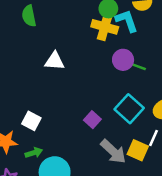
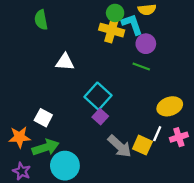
purple circle: (123, 60) -> (146, 44), moved
cyan square: (129, 109) -> (98, 96), moved
green arrow: (34, 153) -> (46, 147), size x1.6

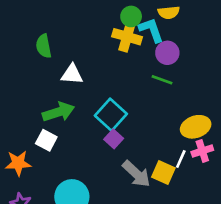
green semicircle: (41, 20) -> (44, 46), moved
pink cross: (179, 137) -> (202, 151), moved
green arrow: (46, 147) -> (58, 112), moved

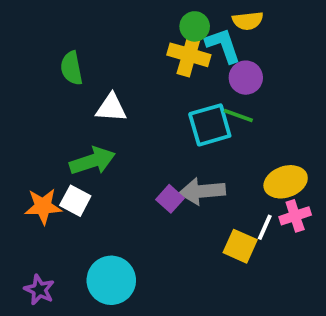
cyan square: (111, 115) -> (210, 125), moved, turned 32
orange star: (18, 163) -> (43, 206), moved
gray arrow: (136, 174) -> (202, 191), moved, turned 132

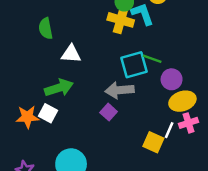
purple circle: (246, 78) -> (172, 79), moved
gray arrow: (202, 191) -> (119, 90), moved

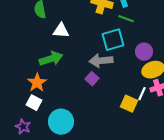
green line: (152, 59) -> (126, 19), moved
white square: (48, 113) -> (34, 103), moved
orange star: (27, 117) -> (37, 83), moved, turned -30

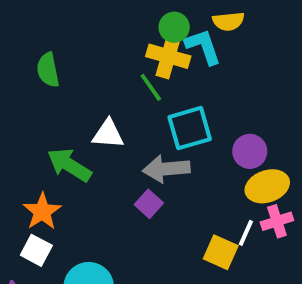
green line: (126, 19) -> (151, 87), moved, turned 35
white triangle: (61, 31) -> (108, 134), moved
green arrow: (51, 59) -> (69, 165), turned -130

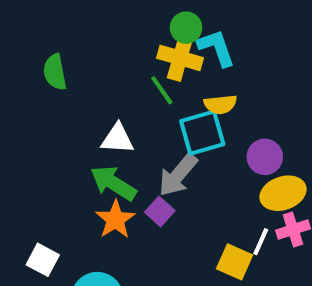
yellow semicircle: (228, 21) -> (220, 104), moved
green arrow: (69, 165) -> (113, 183), moved
gray arrow: (166, 169) -> (178, 175), turned -45
orange star: (42, 212) -> (115, 219), moved

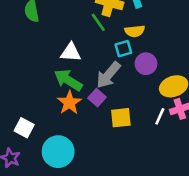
cyan square: (202, 133) -> (123, 49), size x0.6
purple circle: (265, 157) -> (146, 64), moved
yellow square: (235, 262) -> (121, 118), moved, turned -30

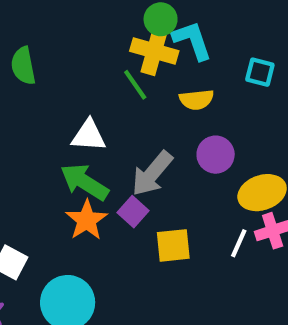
cyan square: (123, 49) -> (260, 72), moved, turned 30

